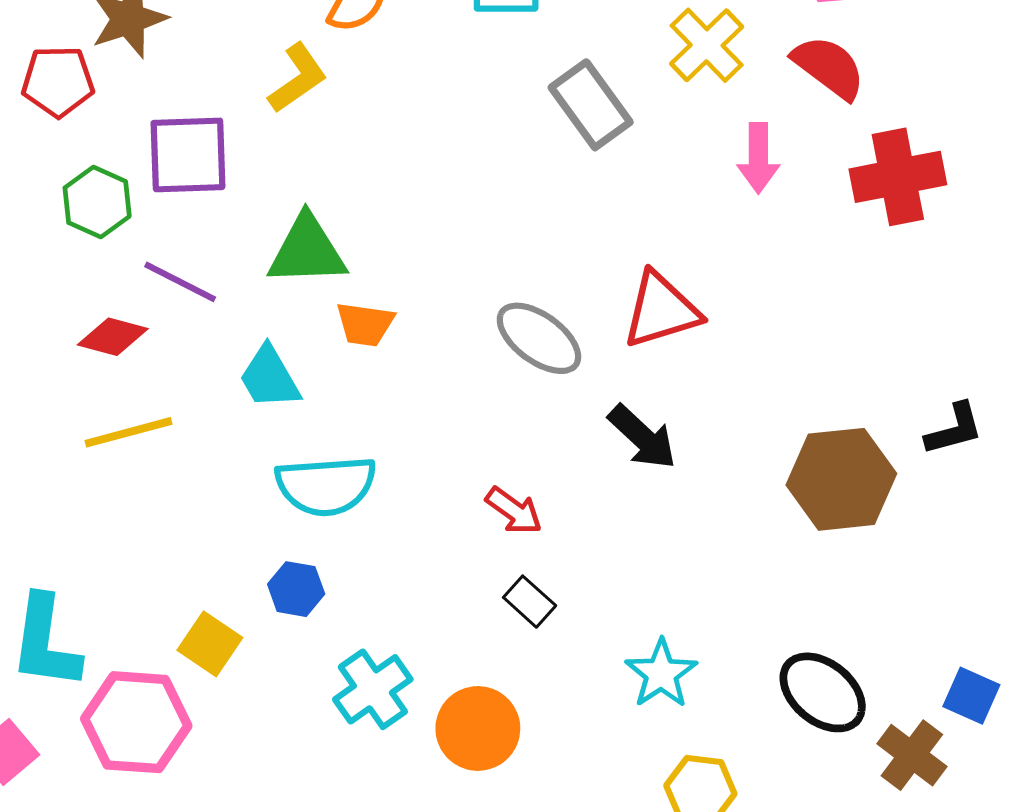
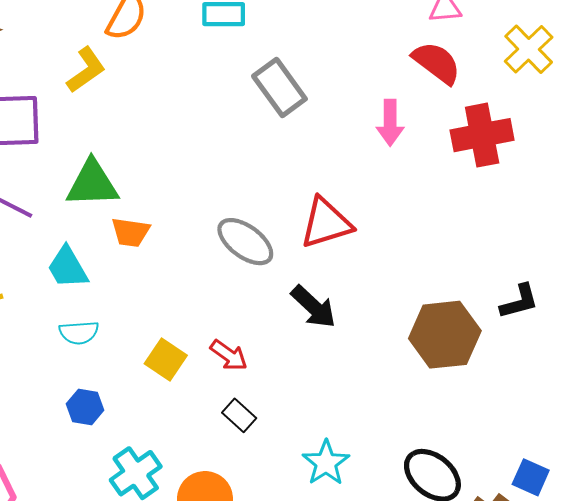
yellow cross: (707, 45) -> (529, 49), moved
cyan semicircle: (326, 486) -> (79, 333), moved, size x0.6
yellow square: (210, 644) -> (166, 359), moved

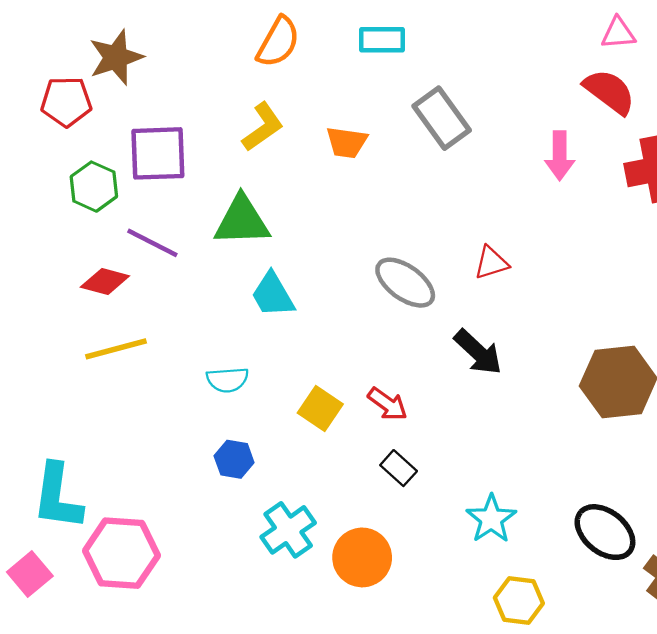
yellow L-shape: (86, 70) -> (263, 127), moved
red triangle: (326, 223) -> (491, 263), size x0.6
orange trapezoid: (131, 232) -> (347, 142), moved
cyan trapezoid: (67, 267) -> (273, 295), moved

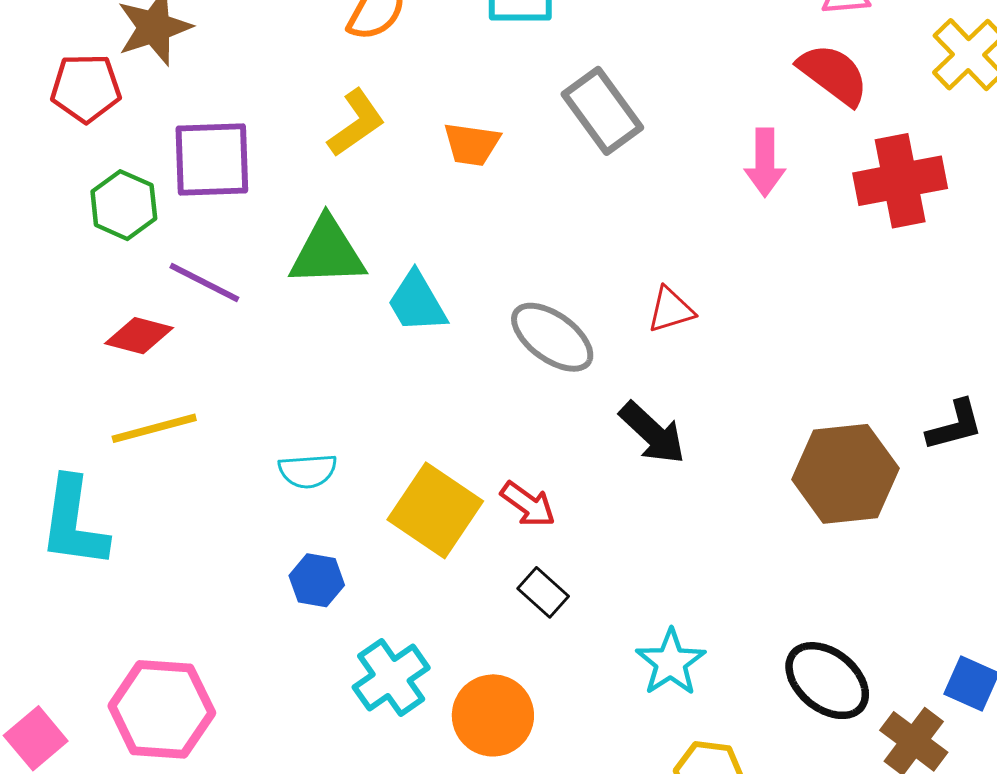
cyan trapezoid: (273, 295) -> (417, 302), moved
yellow square: (320, 408) -> (435, 510), size x1.5
cyan L-shape: (57, 497) -> (74, 523), moved

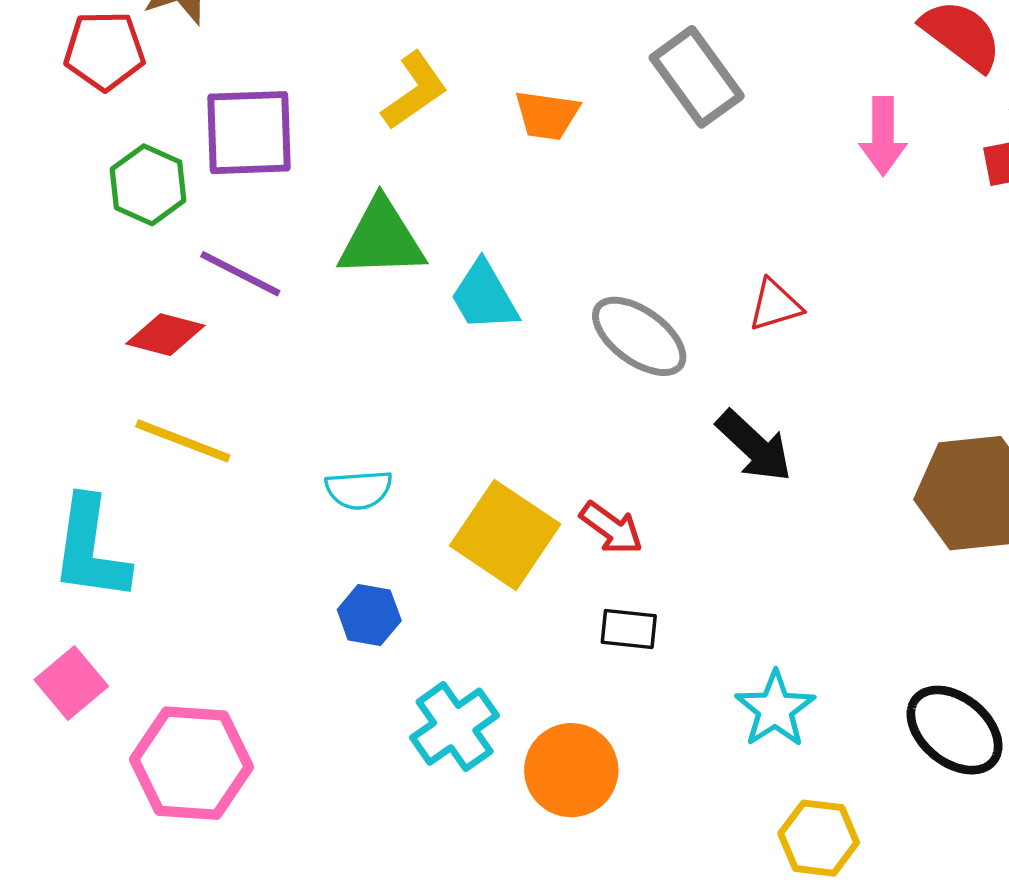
yellow line: (154, 428) -> (183, 441), turned 36
black rectangle: (543, 592) -> (629, 629), turned -36
pink square: (36, 738) -> (71, 683), moved

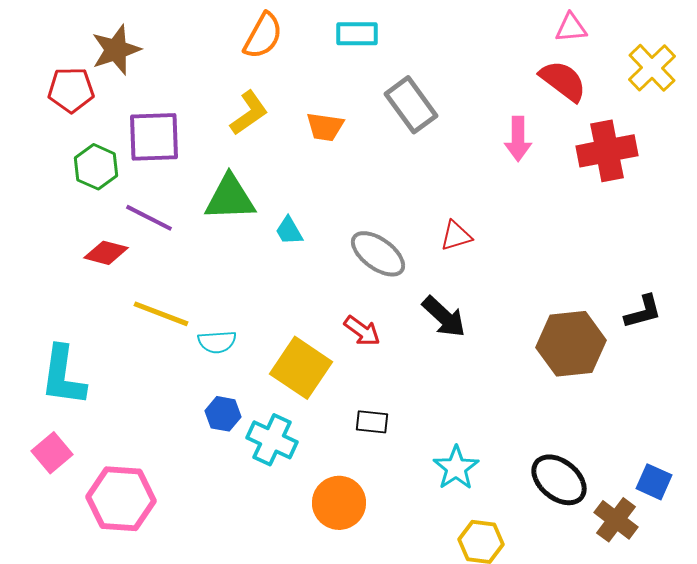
cyan trapezoid: (484, 296) -> (289, 231), size x0.7
yellow line: (183, 441) -> (161, 314), moved
red arrow: (611, 528) -> (362, 331), moved
cyan cross: (455, 727) -> (272, 440), moved, turned -30

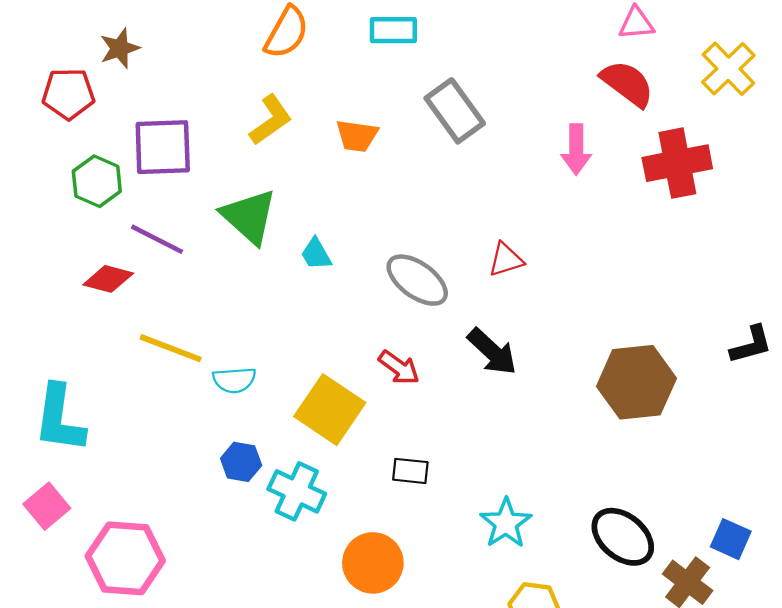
brown star: (116, 50) -> (120, 48), size x0.7
green triangle: (230, 198) -> (249, 216), turned 44
black L-shape: (643, 312) -> (751, 345), moved

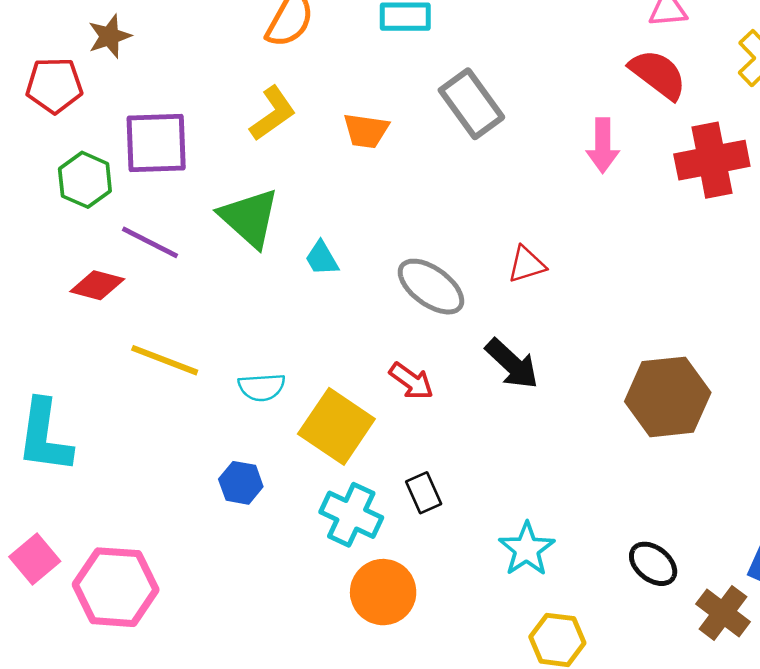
cyan semicircle: (234, 380) -> (262, 387), moved
black rectangle: (410, 471) -> (424, 493), turned 60
cyan cross: (297, 491) -> (351, 515), moved
pink square: (47, 506) -> (35, 559), moved
black ellipse: (623, 537) -> (653, 564), size x0.7

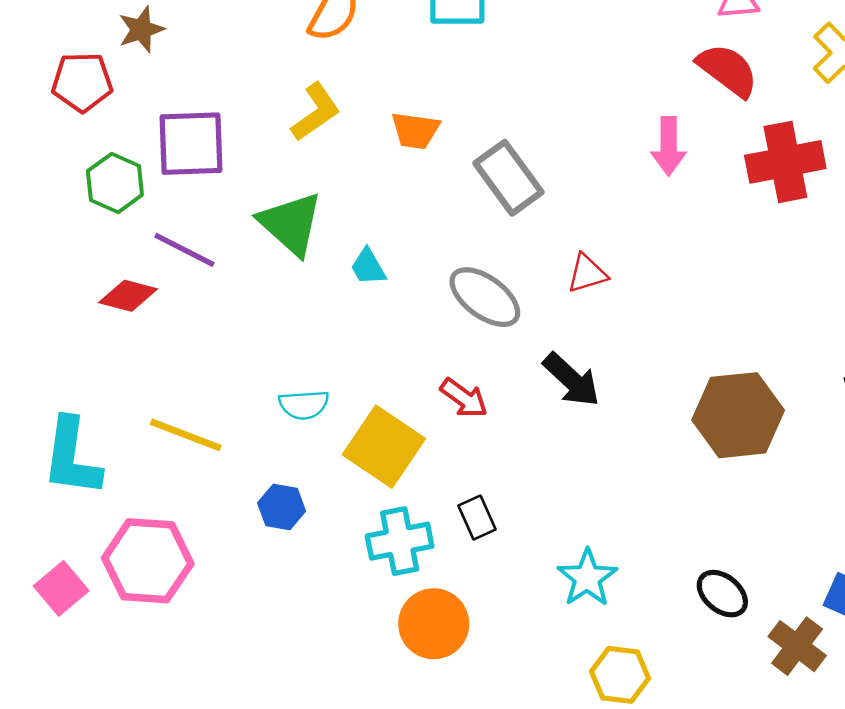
gray rectangle: (471, 104) -> (508, 178), moved
yellow line: (165, 360) -> (186, 435), moved
cyan cross: (351, 515) -> (400, 541), turned -36
pink hexagon: (116, 587) -> (148, 561), moved

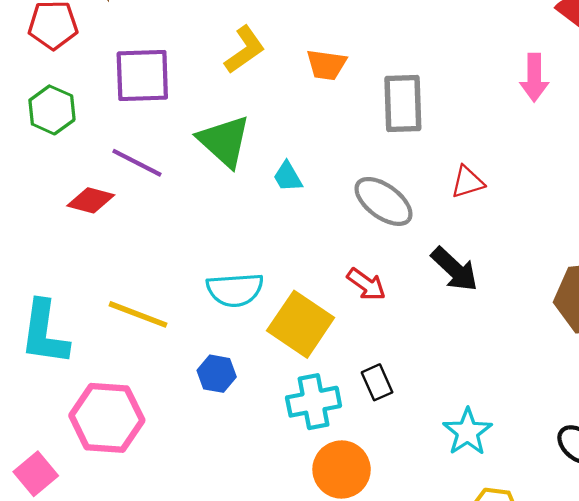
gray rectangle: (508, 178) -> (403, 103), turned 34
green hexagon: (115, 183) -> (52, 110), moved
cyan semicircle: (304, 405) -> (235, 290), size x1.4
pink square: (61, 588) -> (36, 474), moved

